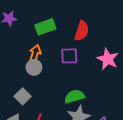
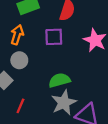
gray circle: (34, 67) -> (19, 60), moved

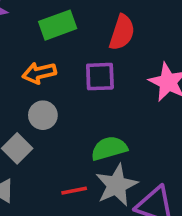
orange arrow: (17, 35) -> (39, 73), turned -120
red line: (20, 106) -> (74, 191), moved, turned 56

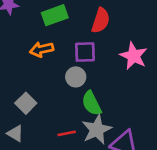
gray circle: (43, 115) -> (76, 77), moved
green semicircle: (109, 148) -> (92, 103), turned -100

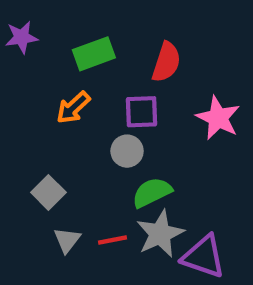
orange arrow: (42, 49) -> (73, 108), turned -30
green semicircle: (92, 103) -> (152, 192), turned 90
gray triangle: (15, 133) -> (67, 240), moved, turned 36

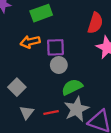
red semicircle: (166, 62) -> (95, 23), moved
orange arrow: (73, 108) -> (30, 42), turned 30
purple square: (142, 112) -> (56, 47), moved

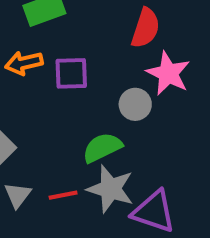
gray circle: (59, 65) -> (135, 104), moved
gray star: (76, 109) -> (110, 189), turned -30

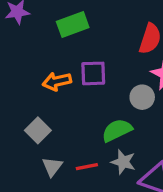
orange arrow: (24, 63) -> (57, 81), moved
gray star: (110, 189) -> (123, 162), size x0.7

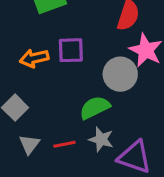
gray circle: (142, 97) -> (120, 74), size x1.4

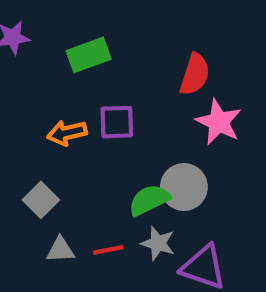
gray circle: (120, 74) -> (184, 187), moved
gray triangle: (29, 144) -> (60, 250), turned 50

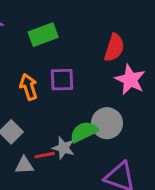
orange arrow: (67, 133) -> (29, 87), turned 85
gray star: (158, 243) -> (63, 148), moved
red line: (108, 250) -> (45, 155), moved

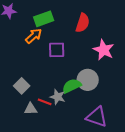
red semicircle: (114, 48) -> (83, 23), moved
orange arrow: (29, 87) -> (34, 36), moved, turned 66
red line: (45, 155) -> (45, 102), turned 32

